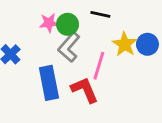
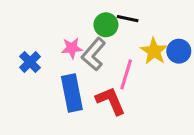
pink star: (49, 23) -> (72, 48), moved
green circle: (68, 24) -> (106, 25), moved

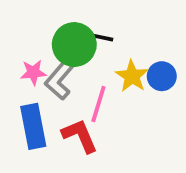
green circle: (106, 25) -> (74, 45), size x1.5

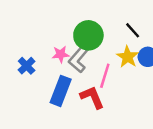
black line: (100, 37) -> (133, 30), moved, turned 36
blue rectangle: (33, 126) -> (61, 91), turned 32

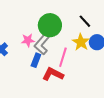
blue rectangle: (61, 91) -> (36, 60), moved, size x0.6
red L-shape: (92, 97) -> (53, 74), turned -40

